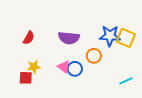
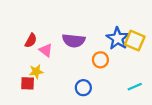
blue star: (110, 36) -> (118, 38), turned 30
pink triangle: (64, 67) -> (46, 50), moved
blue circle: (75, 69) -> (83, 88), moved

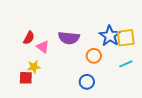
yellow square: (135, 41) -> (126, 38), turned -30
cyan line: (135, 87) -> (126, 64), moved
blue circle: (83, 88) -> (87, 82), moved

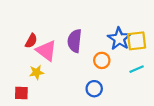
purple semicircle: (69, 38) -> (75, 41), turned 90
pink triangle: (43, 47) -> (46, 51), size x1.5
red square: (26, 78) -> (21, 93), moved

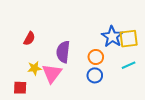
purple semicircle: (75, 41) -> (63, 52), moved
pink triangle: (46, 51) -> (52, 73), moved, turned 30
blue circle: (94, 89) -> (95, 75), moved

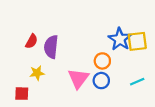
purple semicircle: (63, 52) -> (51, 47), moved
cyan line: (129, 65) -> (137, 82), moved
pink triangle: (52, 73) -> (78, 78), moved

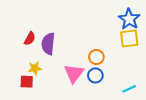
blue star: (120, 39) -> (129, 19), moved
cyan line: (137, 82) -> (129, 89), moved
red square: (22, 94) -> (27, 82), moved

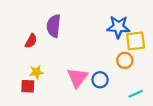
blue star: (129, 19) -> (118, 27), moved, turned -30
purple semicircle: (48, 44) -> (54, 26), moved
orange circle: (96, 57) -> (125, 60), moved

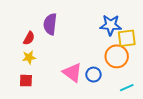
orange circle: (125, 60) -> (117, 56), size x1.5
yellow star: (36, 72) -> (29, 57), moved
pink triangle: (77, 78) -> (72, 73), turned -30

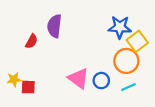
yellow square: (127, 38) -> (137, 41), turned -30
yellow star: (29, 57) -> (14, 79), moved
cyan line: (127, 88) -> (129, 87), moved

